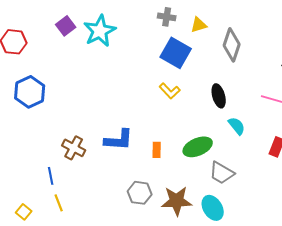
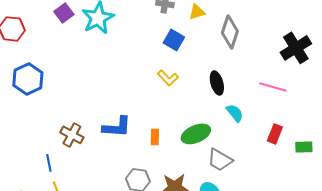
blue square: (176, 53) -> (174, 40), size x0.7

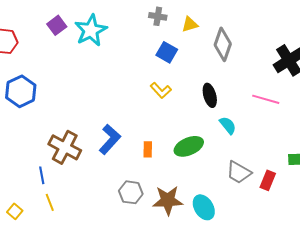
blue L-shape: (117, 127) -> (110, 139), turned -52
red rectangle: (275, 134) -> (268, 180), moved
brown cross: (72, 135) -> (65, 147), size x1.4
gray trapezoid: (220, 160) -> (239, 172), moved

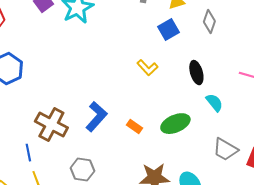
gray diamond: (223, 44) -> (209, 22), size x0.7
blue square: (167, 52) -> (168, 30), moved, turned 30
orange rectangle: (148, 149) -> (134, 127), turned -56
gray hexagon: (131, 192) -> (82, 170), moved

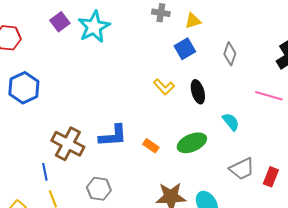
gray diamond: (209, 22) -> (230, 54), moved
black ellipse: (196, 73) -> (198, 92), moved
blue L-shape: (96, 117) -> (113, 136), turned 44
gray trapezoid: (225, 150) -> (242, 169), turned -56

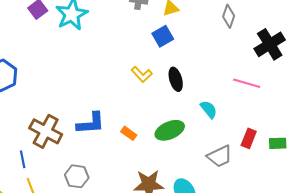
gray diamond: (230, 54) -> (229, 16), moved
red rectangle: (271, 177) -> (249, 138), moved

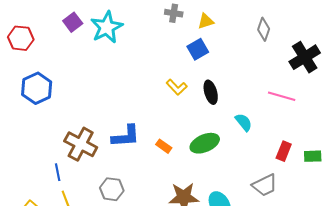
gray trapezoid: (220, 156) -> (265, 185), moved

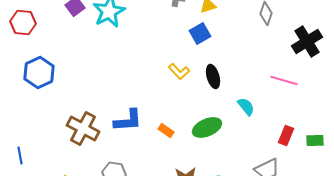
blue line: (58, 172) -> (20, 155), moved

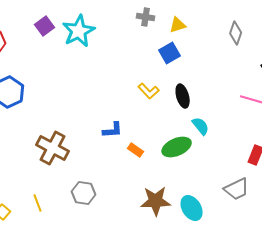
cyan semicircle: (246, 106) -> (201, 126), moved
blue L-shape: (128, 120) -> (113, 130), moved, size x0.7

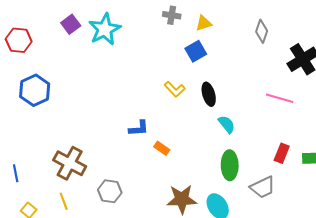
green ellipse: (177, 147) -> (230, 165), moved, turned -68
brown cross: (53, 148) -> (70, 163), moved

